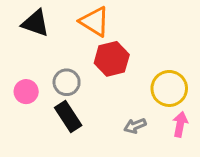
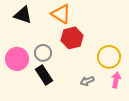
pink circle: (26, 92) -> (17, 59), size x1.5

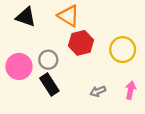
yellow circle: (109, 57) -> (123, 50), moved

